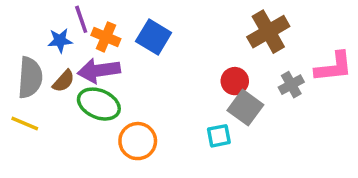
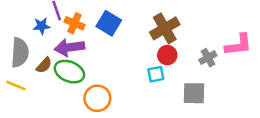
brown cross: (268, 32) -> (165, 28), moved
brown semicircle: (64, 81) -> (44, 65), moved
gray square: (245, 108) -> (194, 93), moved, turned -35
cyan square: (219, 136) -> (156, 74), moved

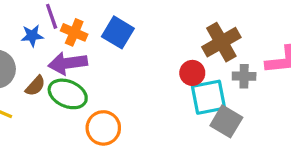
brown cross: (165, 28) -> (221, 42), moved
gray cross: (208, 58) -> (244, 76), turned 30
cyan square: (156, 74) -> (208, 97), moved, size x1.6
gray square: (194, 93) -> (226, 121), turned 30

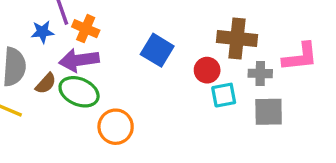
blue square: (118, 32) -> (157, 50), moved
brown cross: (221, 42) -> (237, 39), turned 36
cyan square: (208, 97) -> (224, 95), size x0.7
gray square: (226, 121) -> (269, 112), moved, turned -32

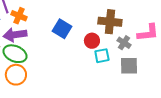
gray cross: (260, 73) -> (124, 43), turned 32
orange circle: (116, 127) -> (16, 75), moved

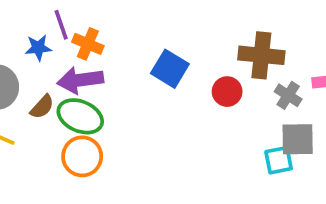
cyan square: (102, 56) -> (279, 160), moved

